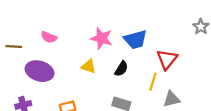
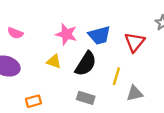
red triangle: (167, 59) -> (135, 42), moved
black semicircle: (121, 69) -> (86, 64), size x1.6

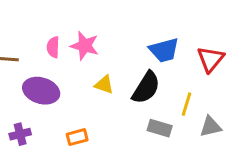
pink semicircle: (15, 33) -> (53, 47), turned 70
pink star: (66, 34) -> (85, 46), moved
gray rectangle: (86, 98) -> (160, 128), moved

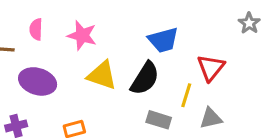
pink semicircle: (53, 47) -> (36, 29), moved
red triangle: (211, 59) -> (211, 68), moved
yellow triangle: (104, 85) -> (102, 75), size x1.5

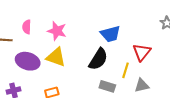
yellow triangle: (102, 75) -> (56, 57), moved

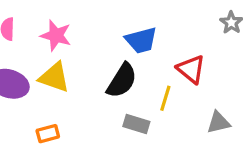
red triangle: (142, 52) -> (191, 69), turned -30
gray triangle: (142, 85) -> (218, 122), moved

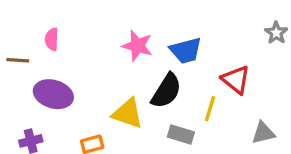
pink star: (56, 35) -> (137, 46), moved
yellow triangle: (54, 77) -> (128, 114), moved

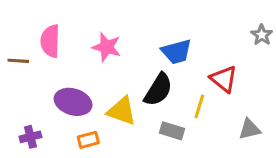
pink semicircle: (52, 39) -> (50, 41), size x1.5
pink star: (137, 46) -> (107, 47), moved
purple ellipse: (53, 94) -> (73, 102), moved

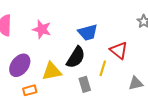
purple ellipse: (73, 102) -> (20, 65), turned -70
yellow triangle: (122, 111) -> (52, 71), turned -30
gray rectangle: (172, 131) -> (85, 84), turned 56

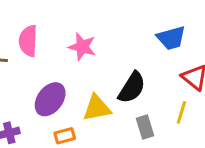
blue trapezoid: (88, 32) -> (171, 38), moved
yellow line: (103, 68) -> (181, 112), moved

